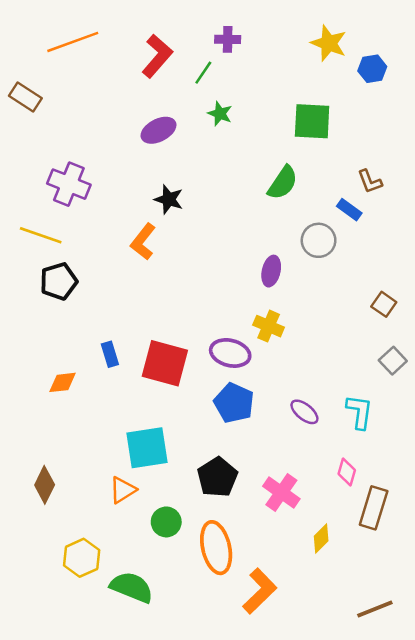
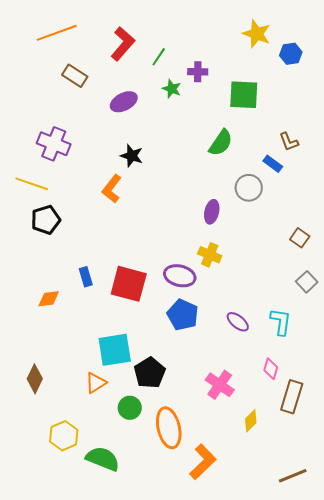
purple cross: (228, 39) -> (198, 72), moved
brown rectangle: (25, 97) -> (75, 76), moved
black pentagon: (217, 477) -> (150, 373), moved

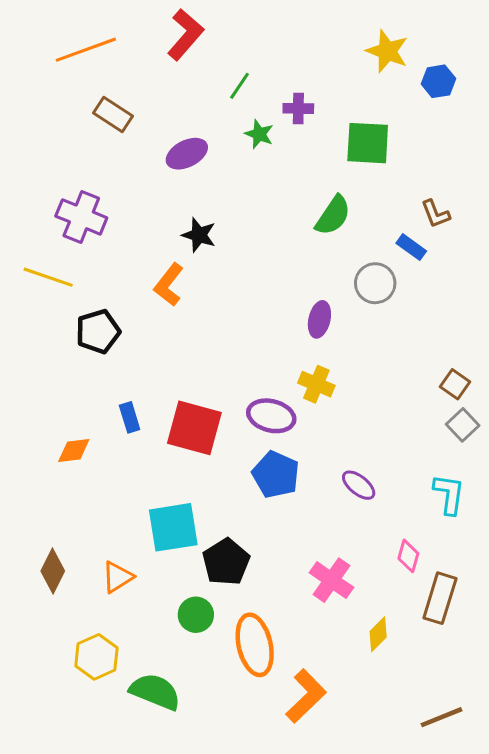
red L-shape: (123, 44) -> (185, 35), moved
black pentagon: (46, 220) -> (98, 331), moved
brown square: (300, 238) -> (455, 384), moved
cyan L-shape: (281, 322) -> (449, 494), moved
orange triangle: (96, 383) -> (118, 577), moved

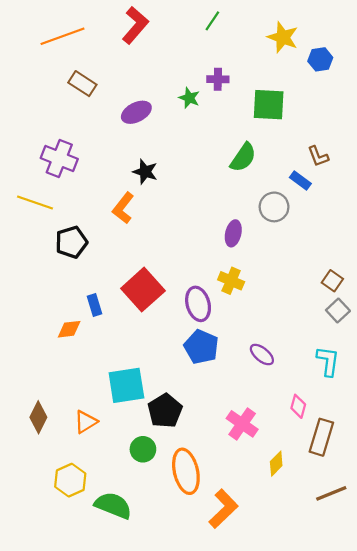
green line: (240, 86) -> (212, 21), moved
purple ellipse: (271, 416) -> (198, 304), turned 60
red square: (194, 428) -> (143, 290), moved, turned 33
orange diamond: (74, 450) -> (69, 329), moved
brown line: (441, 717) -> (331, 493), moved

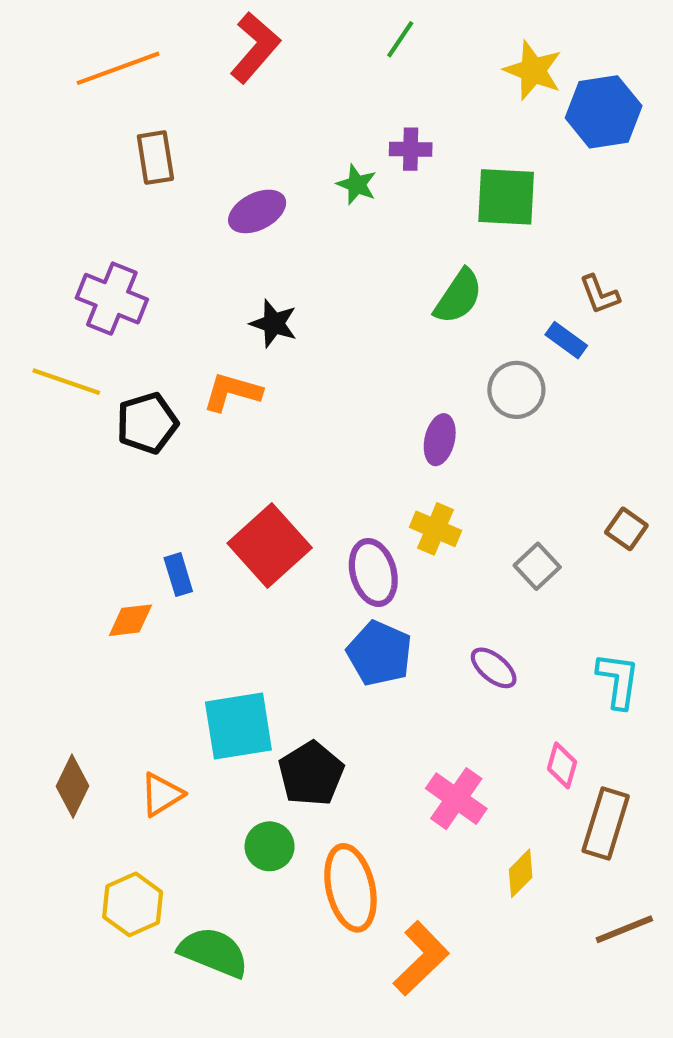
blue hexagon: (320, 59) -> (604, 112), size x1.6
brown rectangle: (82, 84) -> (155, 158), turned 48
orange L-shape: (123, 208) -> (232, 392), turned 68
black pentagon: (71, 242) -> (147, 423), moved
gray square: (338, 310) -> (537, 566), moved

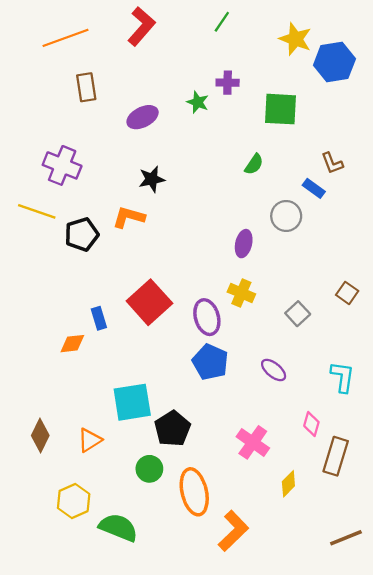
green semicircle: (458, 297) -> (254, 164), size x0.7
black star: (274, 324) -> (152, 179), turned -30
brown line: (624, 929) -> (346, 538), moved

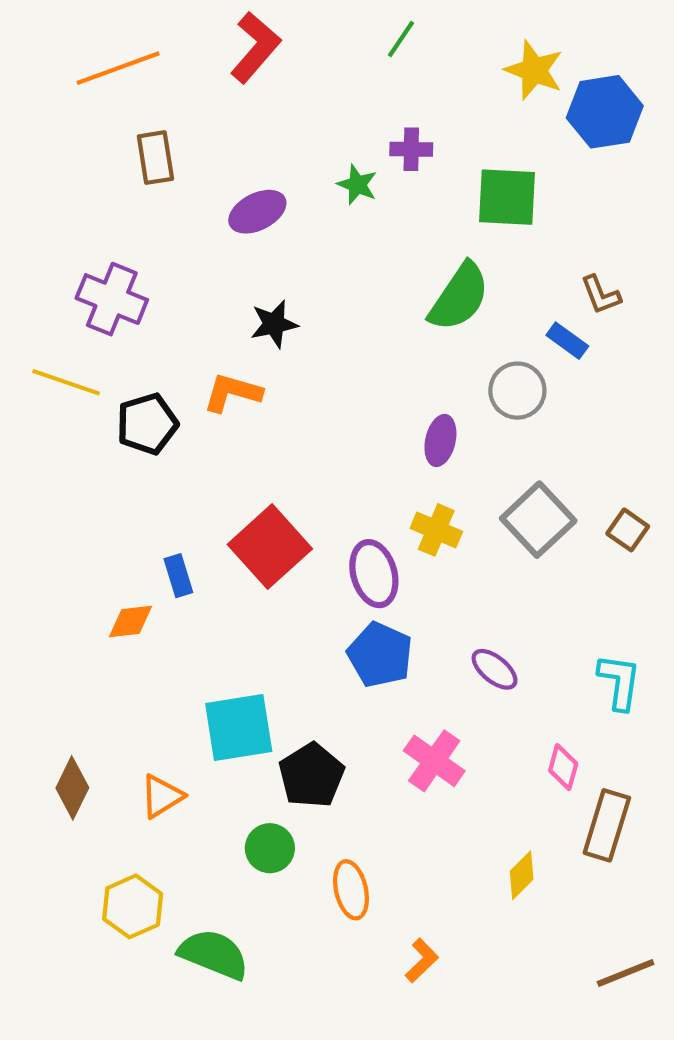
green semicircle: (254, 164) -> (459, 297), size x1.8
gray square: (298, 314) -> (538, 520), moved, size x1.6
pink cross: (253, 442) -> (434, 761), moved
orange ellipse: (194, 492) -> (351, 890), size x0.7
orange L-shape: (233, 531) -> (422, 961), size x0.6

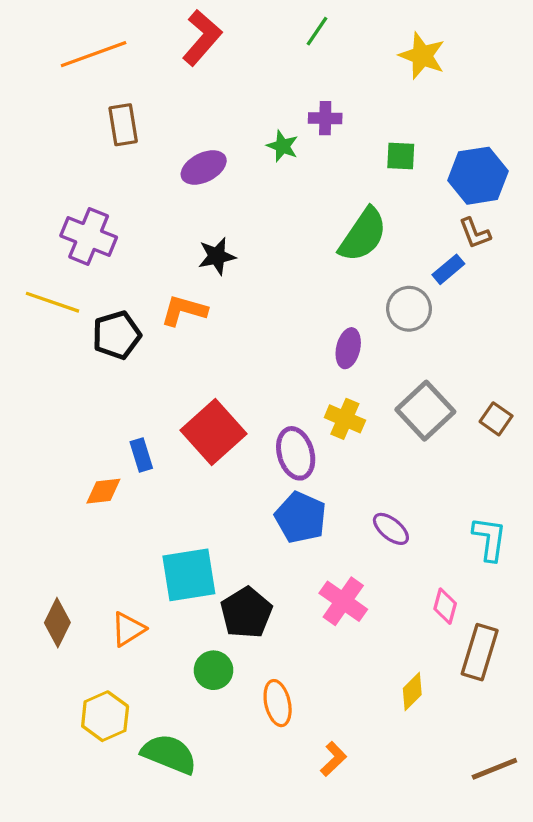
blue hexagon: (605, 112) -> (478, 176), moved
green square: (507, 197) -> (401, 156), size x0.6
blue rectangle: (567, 341) -> (448, 269), turned -76

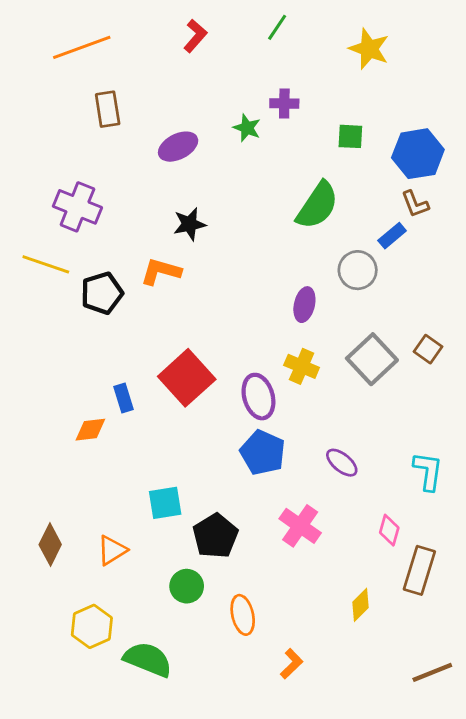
red L-shape: (202, 38) -> (195, 36), moved, size x0.7
brown square: (496, 419) -> (428, 349), moved
cyan square: (189, 575) -> (165, 503), size x0.7

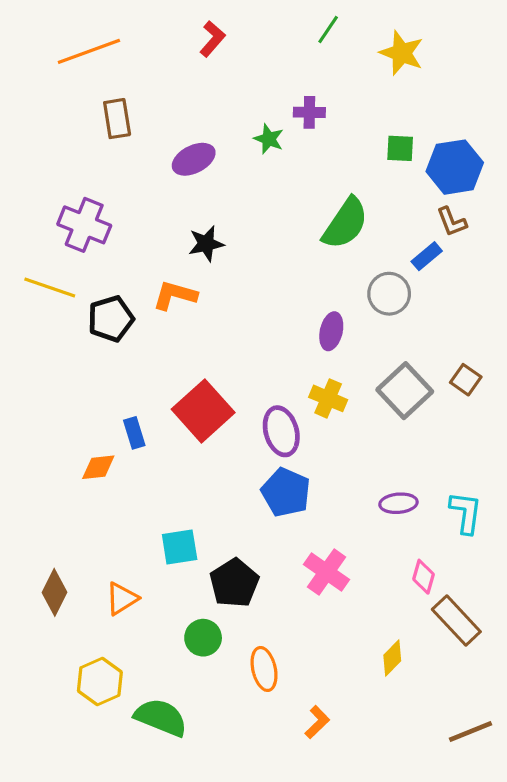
green line: (277, 27) -> (328, 29), moved
green square: (350, 136) -> (400, 148), moved
purple ellipse: (342, 463) -> (398, 503), moved, turned -44
brown rectangle: (419, 570) -> (456, 620), turned -60

